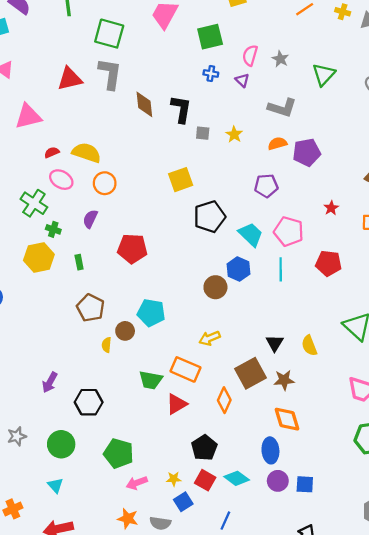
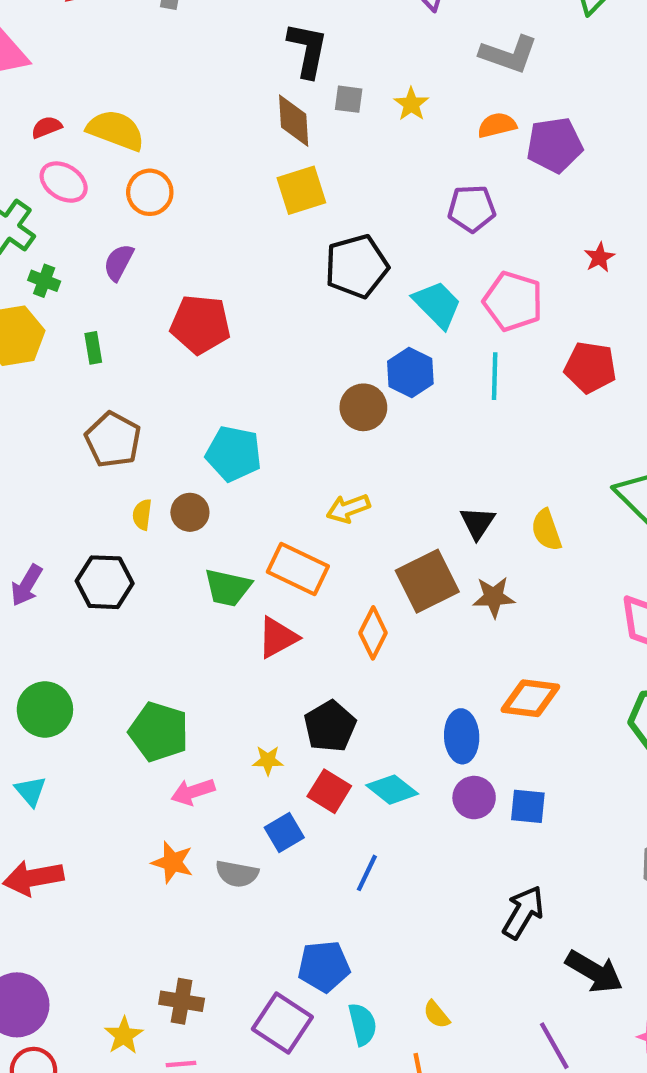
brown diamond: (144, 104) -> (294, 121), moved
brown circle: (125, 331) -> (190, 512), moved
black hexagon: (89, 402) -> (105, 582), moved
orange diamond: (287, 419) -> (530, 698), moved, turned -68
yellow star: (174, 479) -> (268, 760), moved

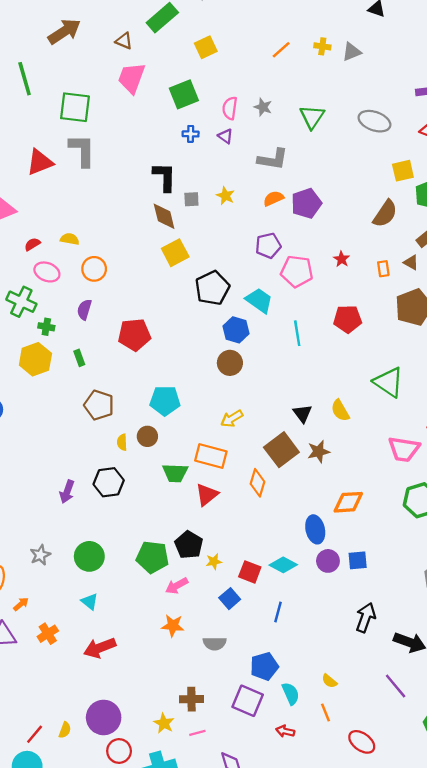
yellow semicircle: (116, 130) -> (70, 239), size x0.6
pink pentagon: (513, 301) -> (297, 271), moved
blue hexagon: (410, 373) -> (236, 330), moved
black pentagon: (330, 726) -> (189, 545), moved
gray semicircle: (237, 874) -> (215, 644), moved

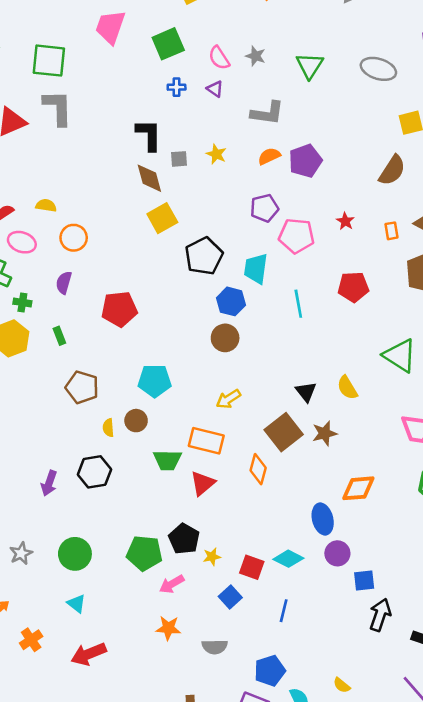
pink semicircle: (230, 108) -> (219, 58), turned -40
cyan trapezoid: (259, 300) -> (256, 269), turned -116
blue square: (358, 560) -> (364, 581), moved

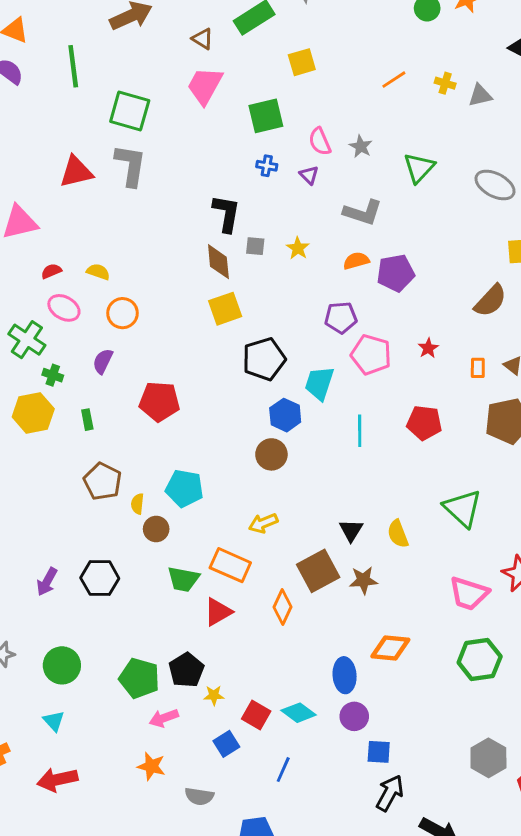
yellow semicircle: (108, 428) -> (137, 504), moved

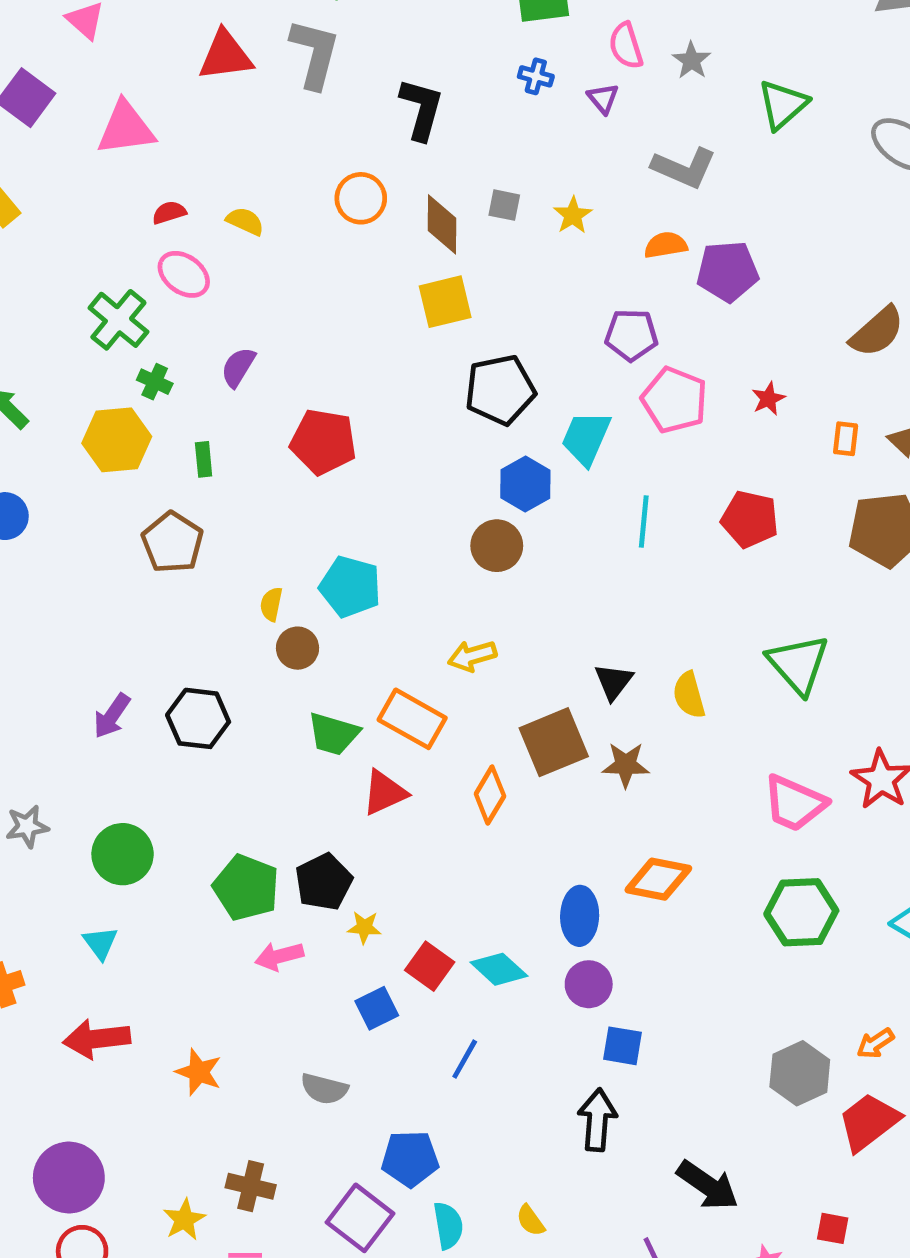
black L-shape: (226, 213) -> (421, 109), moved
orange circle: (123, 313) -> (361, 198), moved
brown pentagon: (103, 481) -> (172, 542), moved
orange star: (151, 766) -> (199, 1072), moved
black arrow: (390, 793) -> (597, 1120), moved, turned -30

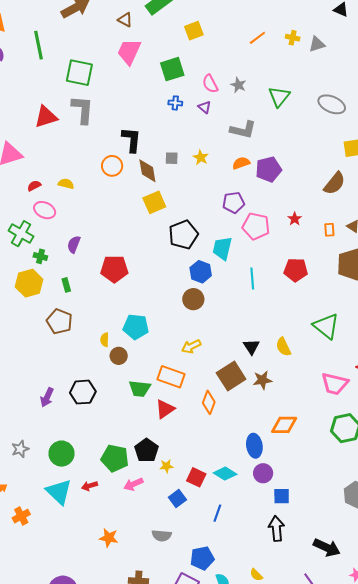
black L-shape: (421, 109) -> (131, 140), moved
cyan triangle: (100, 943) -> (59, 492), size x1.8
red arrow: (97, 1039) -> (90, 486), moved, size x0.6

